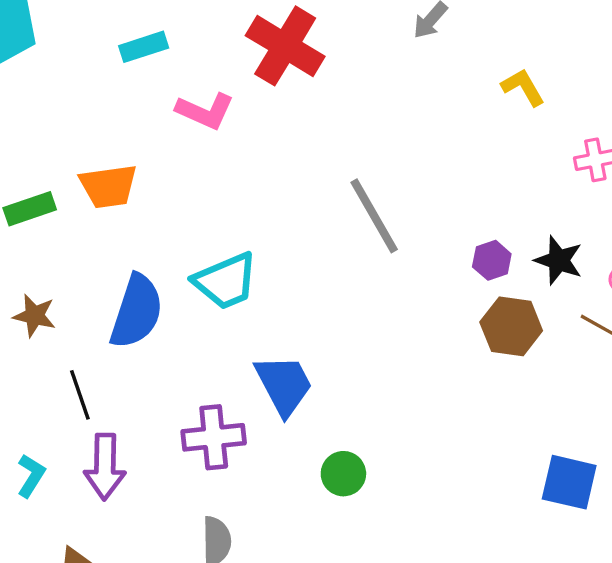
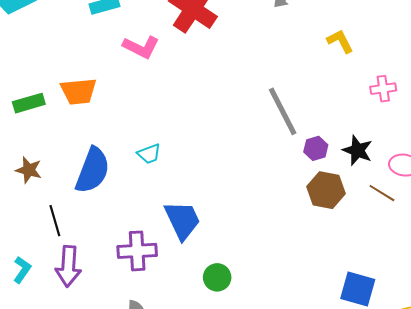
gray line: (374, 216) -> (283, 111), moved
cyan trapezoid: (226, 281) -> (149, 154), size x0.6

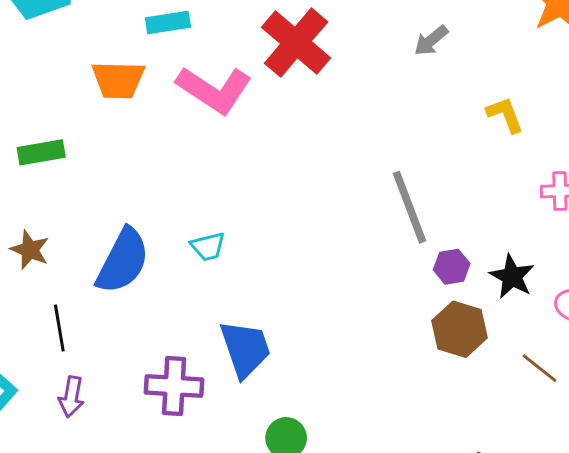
pink L-shape: (141, 47) -> (214, 90), size x1.4
orange trapezoid: (79, 91) -> (118, 80), moved
brown line: (382, 193) -> (539, 368), moved
purple arrow: (68, 266) -> (71, 397), size x0.7

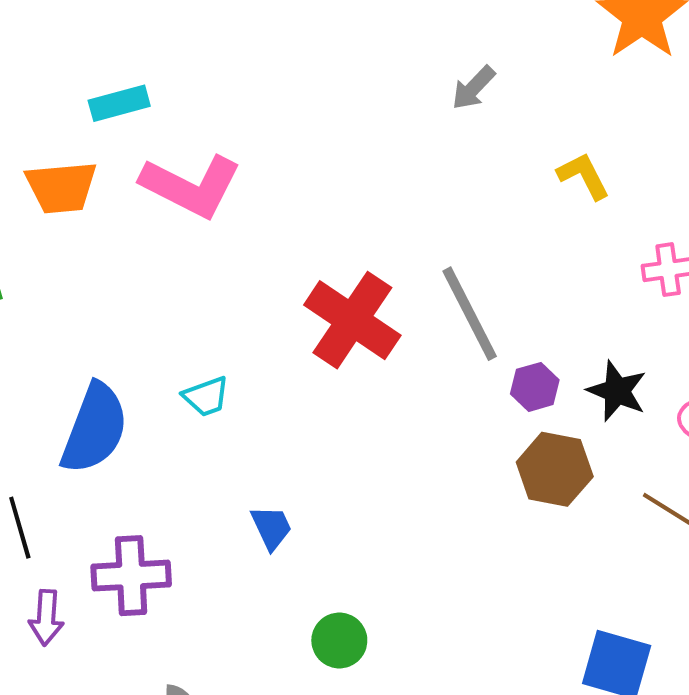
red cross: (296, 43) -> (352, 320), moved
blue trapezoid: (245, 349) -> (271, 528), size x0.6
purple cross: (174, 386) -> (131, 576), moved

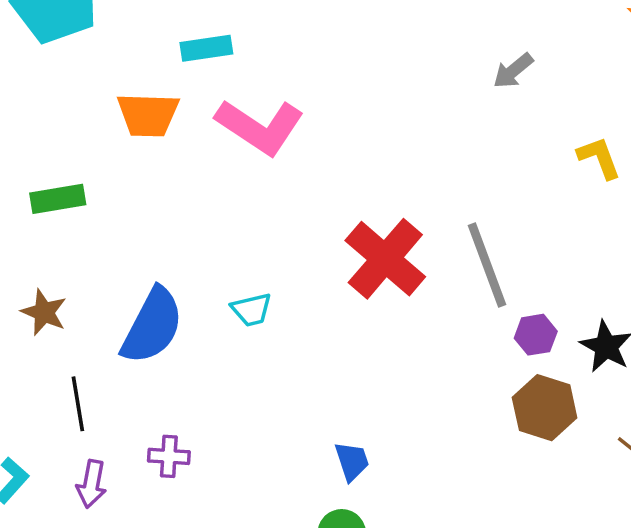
blue trapezoid: (271, 528) -> (352, 461), moved
purple cross: (131, 576) -> (169, 456), size x0.6

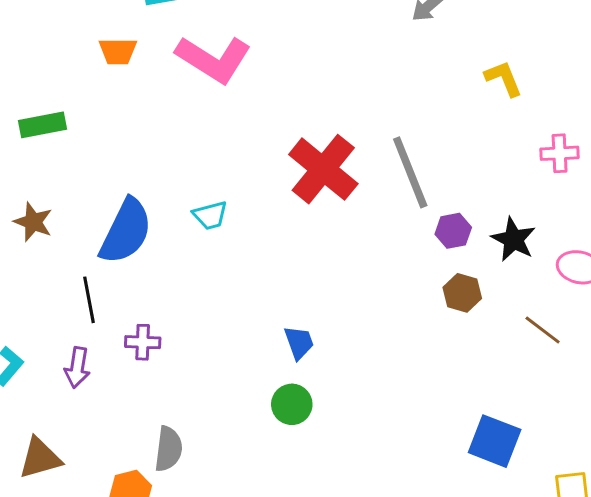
orange trapezoid: (148, 115) -> (118, 51), size x0.7
black line: (78, 404) -> (89, 300), moved
brown hexagon: (545, 408) -> (462, 293), size x0.7

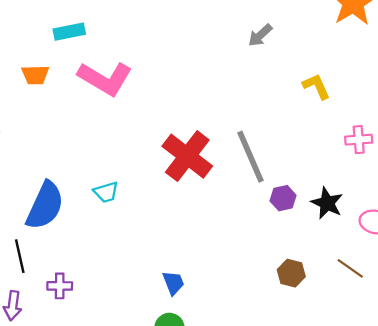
brown hexagon: (462, 293) -> (291, 273), moved

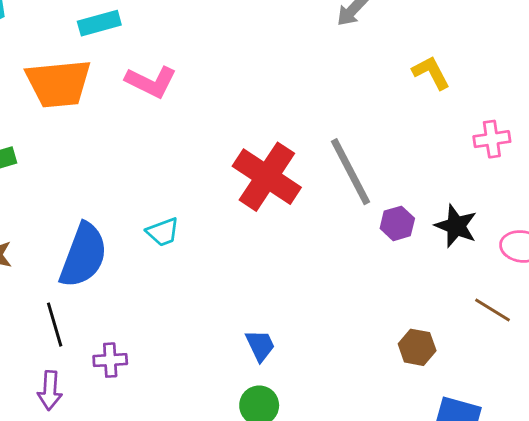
orange trapezoid: (35, 75) -> (58, 83), size x1.8
pink L-shape: (105, 79) -> (151, 82), size x0.7
brown hexagon: (291, 273) -> (417, 347), moved

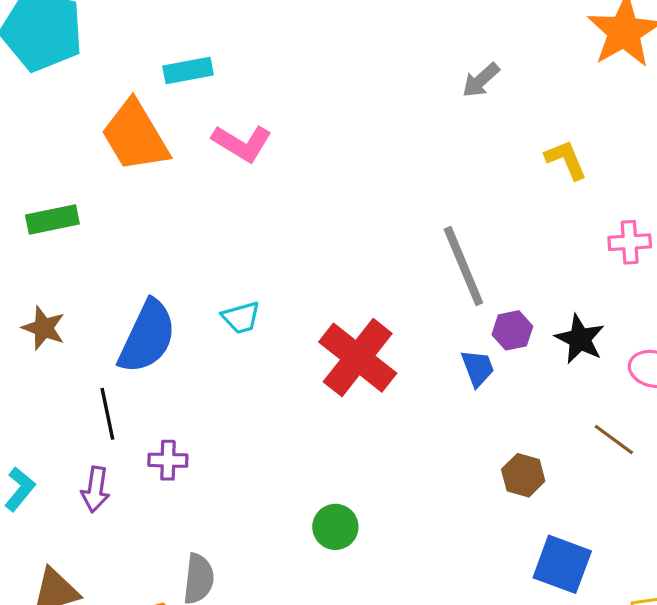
orange trapezoid: (58, 83) -> (135, 136), turned 60
red cross: (267, 177) -> (358, 358), moved
blue trapezoid: (260, 345) -> (478, 368), moved

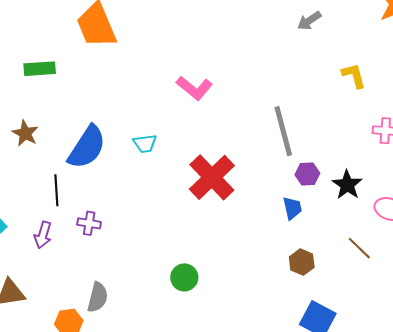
pink L-shape: (242, 143) -> (194, 88), moved
blue trapezoid: (478, 368) -> (292, 208), moved

